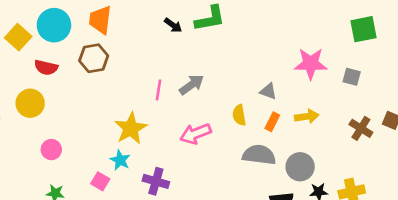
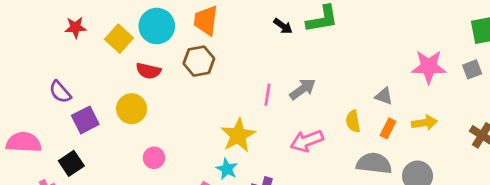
gray square: (352, 77) -> (472, 69), moved, turned -36

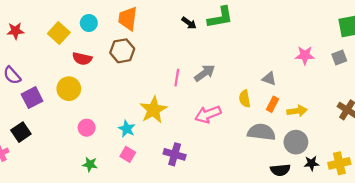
cyan circle: (157, 26) -> (89, 23), size x0.6
red star: (76, 27) -> (15, 31), moved
pink star: (429, 67) -> (305, 55), size x0.7
yellow arrow: (425, 123) -> (297, 111), moved
cyan star: (227, 169) -> (127, 129), moved

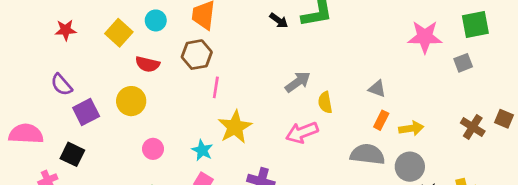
pink star: (305, 55) -> (425, 37), moved, size x1.4
pink line: (177, 78) -> (216, 87), moved
yellow semicircle: (245, 99) -> (325, 102), moved
black square: (21, 132) -> (72, 154), turned -30

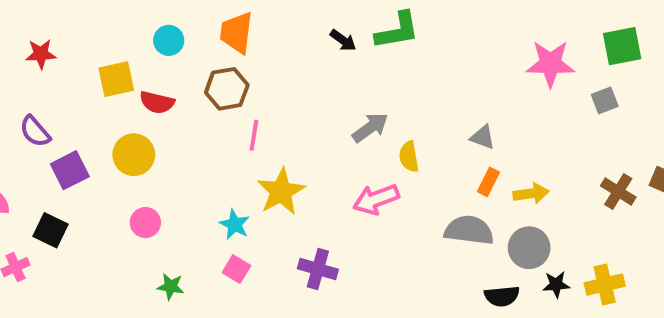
yellow square: (119, 33) -> (116, 79), moved, turned 36
pink circle: (153, 149) -> (145, 223), moved

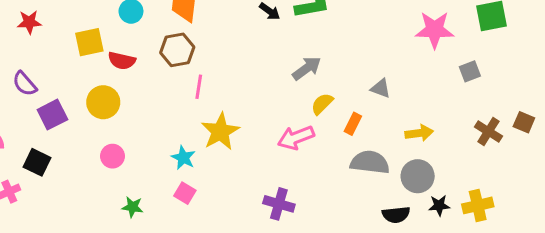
gray square: (605, 100) -> (470, 71), moved
gray arrow: (370, 128) -> (307, 68), moved
yellow semicircle: (409, 157) -> (322, 104), turned 55
orange rectangle: (488, 182) -> (353, 124), moved
purple cross: (318, 269) -> (279, 204), moved

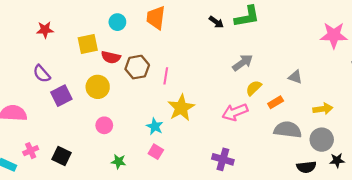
brown hexagon: (177, 50) -> (137, 67), moved
orange rectangle: (353, 124) -> (276, 102), turned 32
black square: (37, 162) -> (61, 156), moved

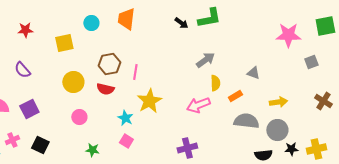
red semicircle: (111, 57) -> (105, 89), moved
yellow semicircle: (254, 88) -> (215, 83), turned 133
purple square: (61, 96) -> (29, 109), moved
purple cross: (223, 159) -> (187, 148), turned -30

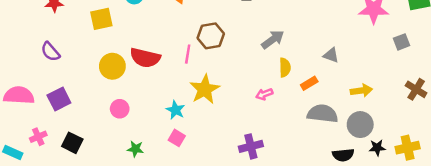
brown hexagon: (109, 64) -> (211, 36), moved
red semicircle: (105, 89) -> (145, 58), moved, size x1.4
pink arrow: (198, 105) -> (264, 94), size x0.6

